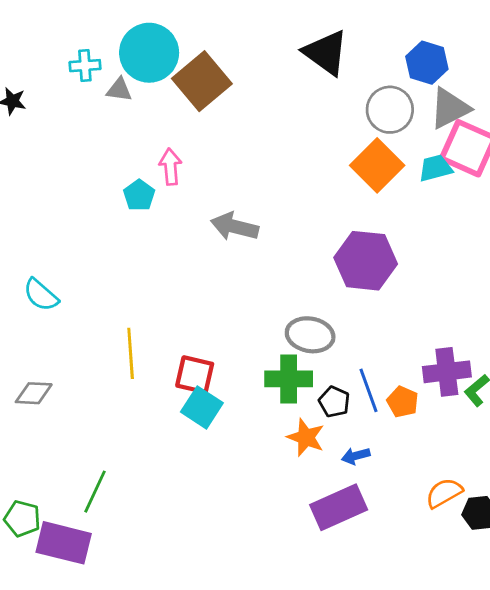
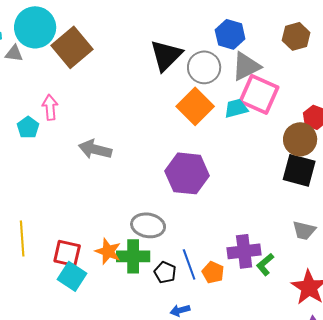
black triangle: (326, 53) -> (166, 55), moved, turned 39
orange star: (306, 437) -> (108, 251), moved

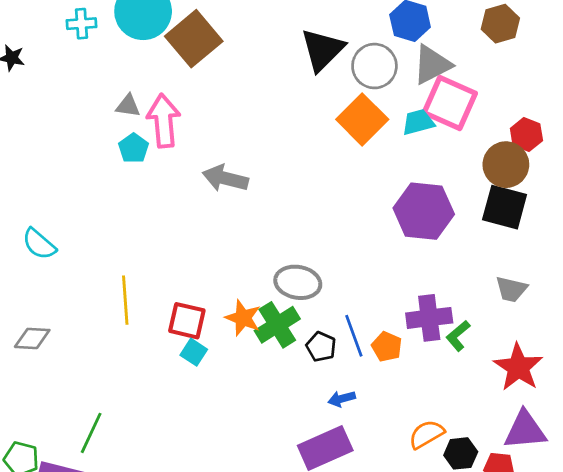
gray triangle: (14, 53) -> (128, 106), moved
pink arrow: (50, 107) -> (164, 121), size x1.5
purple hexagon: (187, 173) -> (424, 211), moved
green cross: (133, 256) -> (277, 325), turned -32
cyan square: (72, 276) -> (194, 352), size x0.7

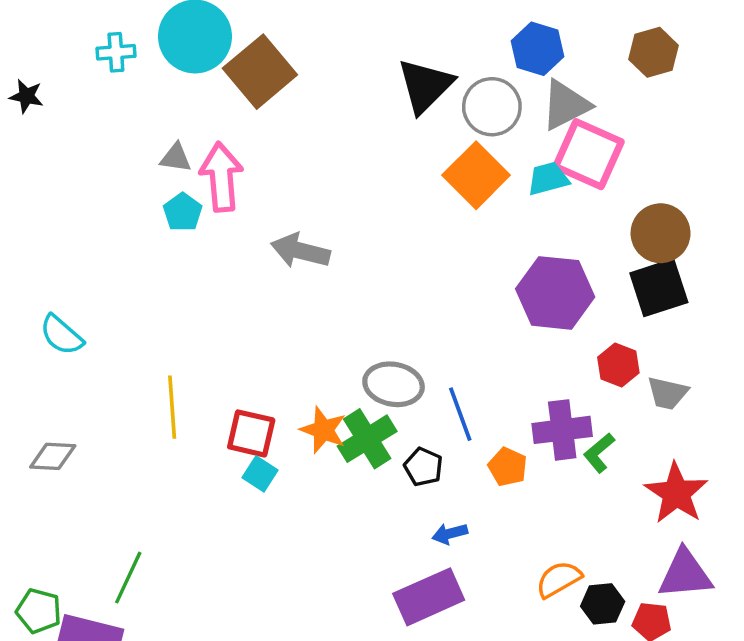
red hexagon: (526, 134) -> (618, 365), moved
black square: (505, 207) -> (659, 288), turned -33
blue line: (354, 336) -> (460, 414), moved

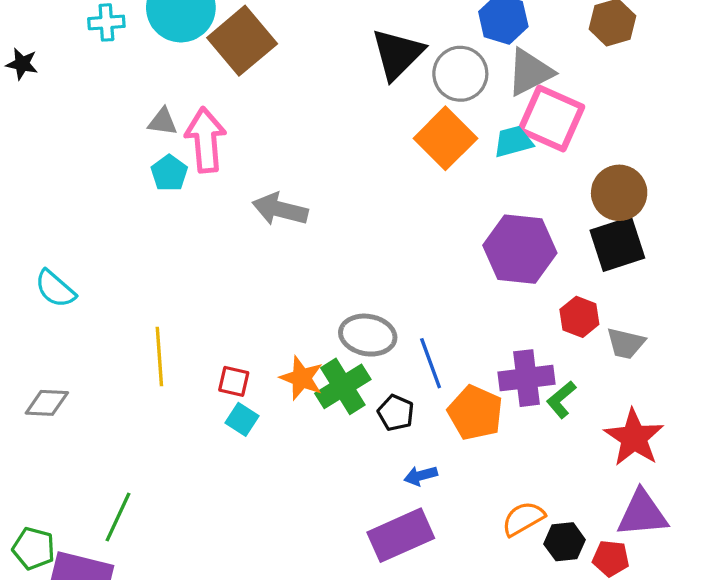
red square: (251, 433) -> (234, 381), size x0.7
orange pentagon: (508, 467) -> (475, 413), size x1.5

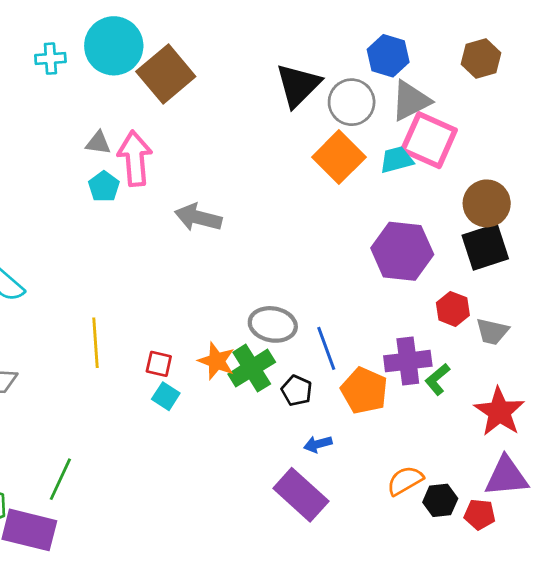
purple rectangle: (401, 535) -> (301, 495), turned 66

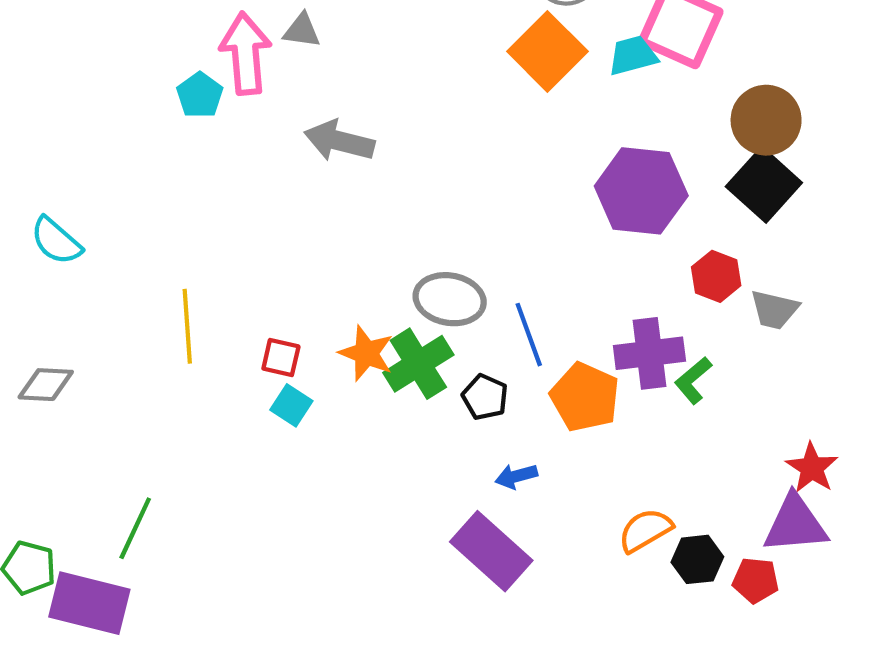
gray triangle: (98, 143) -> (302, 31), moved
black square: (485, 247) -> (764, 185), turned -30
red star: (499, 412) -> (812, 468), moved, size x0.7

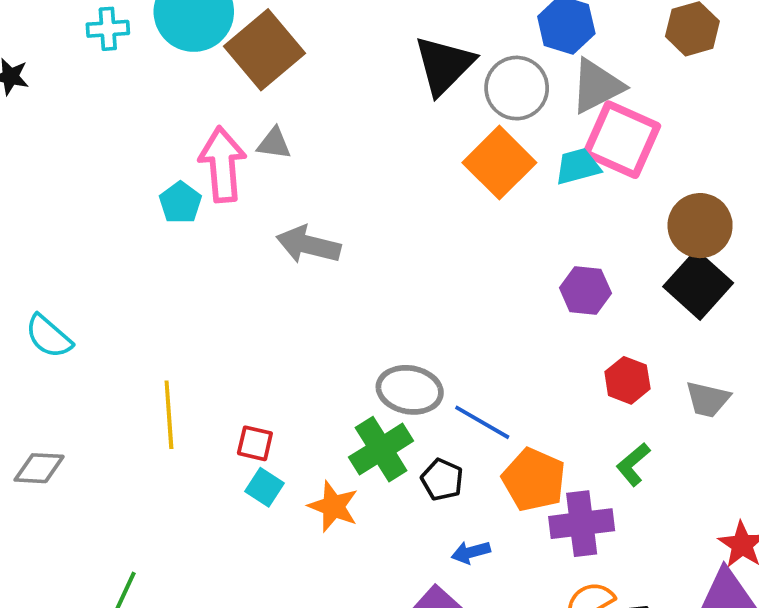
purple hexagon: (641, 191) -> (585, 291), size x0.6
red hexagon: (716, 276) -> (627, 380), moved
blue line: (529, 335) -> (482, 422), turned -40
orange star: (366, 353) -> (333, 506), moved
purple cross: (649, 353) -> (582, 524), moved

